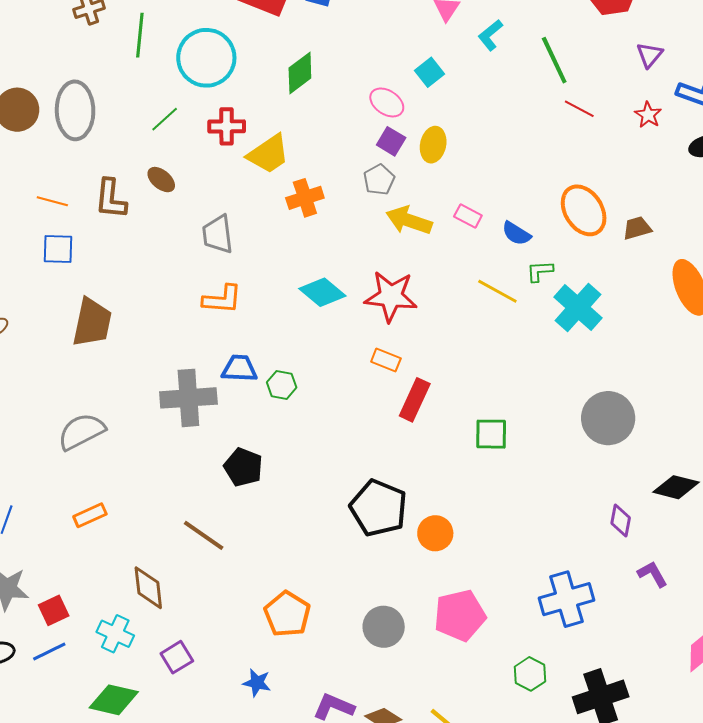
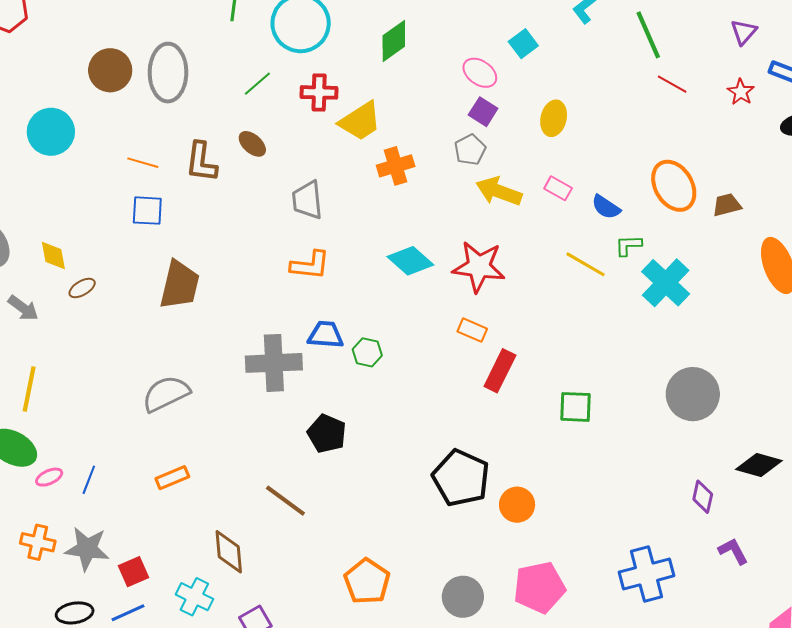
yellow ellipse: (433, 145) -> (554, 118), moved

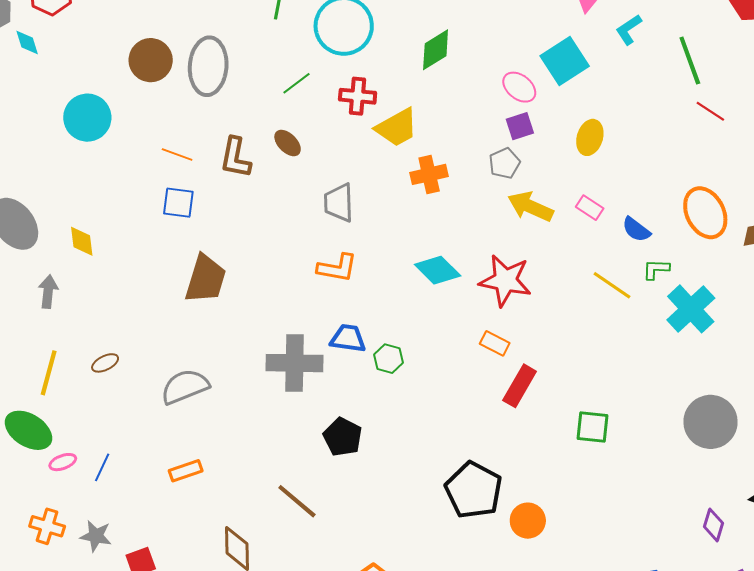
cyan square: (523, 44) -> (565, 61), size x1.6
purple square: (483, 112) -> (520, 126), turned 36
brown ellipse: (82, 288) -> (105, 363), moved
gray arrow: (23, 308) -> (48, 292), turned -124
gray star: (87, 549) -> (96, 536), size x0.7

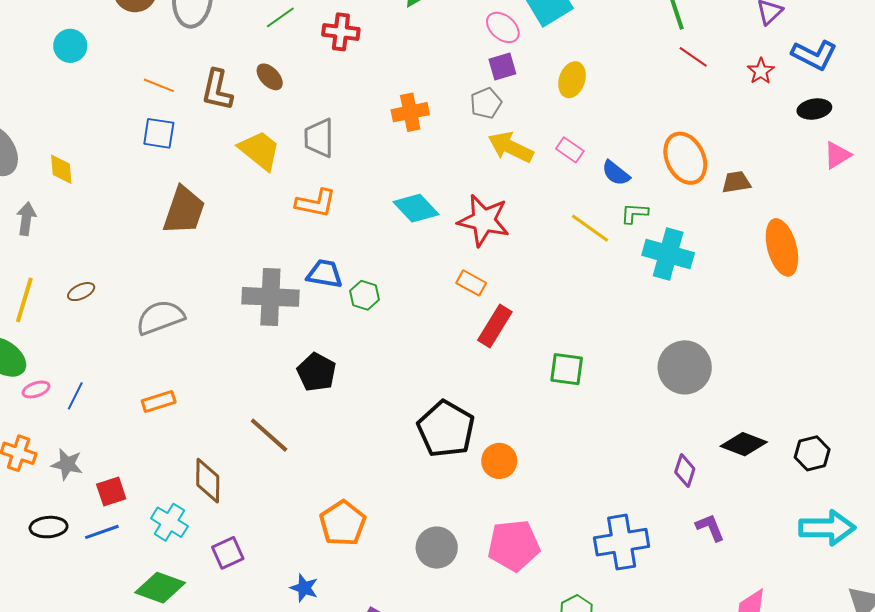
cyan circle: (87, 118) -> (70, 46), size x0.7
yellow trapezoid: (397, 128) -> (260, 150), moved, turned -114
cyan cross: (691, 309) -> (668, 254), turned -33

